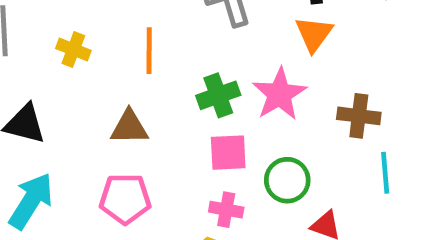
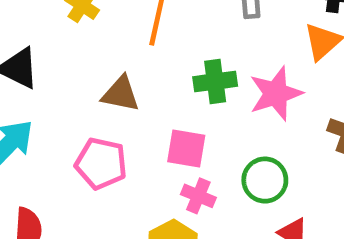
pink square: (228, 153) -> (186, 148), moved

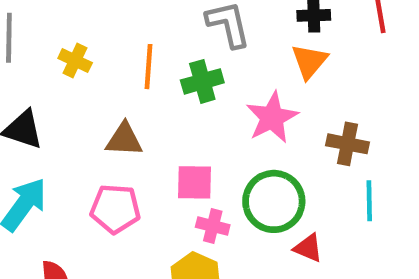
green cross: (215, 82) -> (202, 81), moved
green circle: (265, 180) -> (274, 201), size x1.4

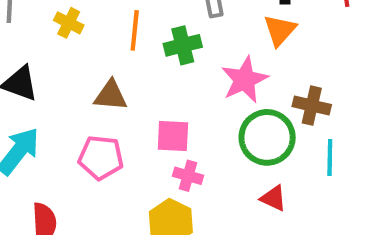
green circle: (274, 201) -> (267, 137), moved

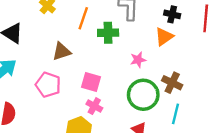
pink star: (245, 80) -> (138, 60), size x0.6
brown triangle: (111, 95) -> (62, 51), turned -36

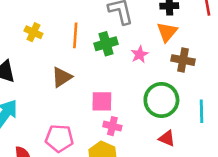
pink star: (138, 60) -> (140, 54), moved
brown cross: (172, 83) -> (183, 60), moved
pink pentagon: (48, 85) -> (59, 138), moved

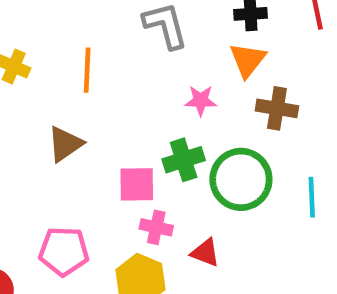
green cross: (106, 44) -> (184, 160), moved
pink star: (140, 54) -> (201, 100), turned 30
red triangle: (167, 138) -> (205, 253), moved

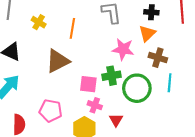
pink star: (201, 100) -> (123, 49), size x1.5
brown triangle: (65, 144) -> (58, 61), size x1.4
cyan line: (312, 197) -> (170, 83), moved
red triangle: (205, 253) -> (116, 120), turned 32

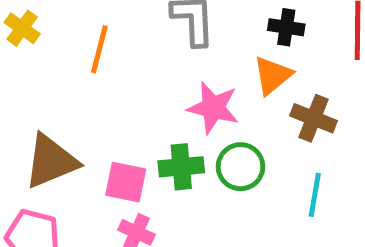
brown cross: (158, 58) -> (313, 118), moved
brown triangle: (58, 61) -> (51, 161), moved
green circle: (137, 88) -> (241, 167), moved, size x0.7

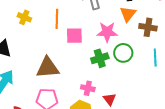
brown triangle: (51, 161) -> (48, 68), turned 30
pink square: (126, 182) -> (74, 36), moved

